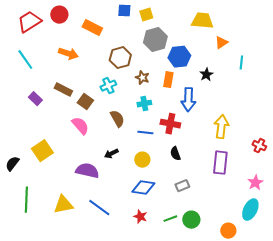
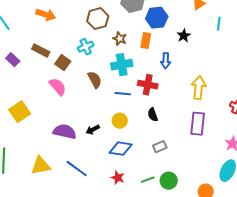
blue arrow: (188, 100) -> (166, 61), size x0.7
cyan cross: (144, 104) -> (122, 65), size x1.5
black arrow: (111, 154) -> (93, 130), moved

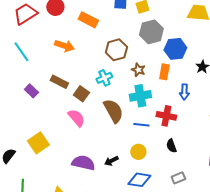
brown semicircle: (95, 80) -> (113, 111), size x1.4

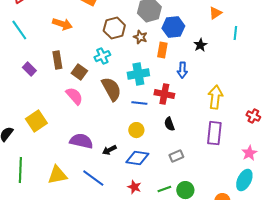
brown star: (138, 70) -> (140, 37), moved
brown rectangle: (59, 82) -> (57, 60), turned 54
black arrow: (111, 161) -> (109, 150), moved

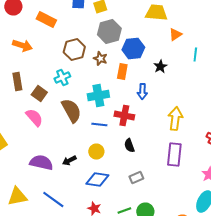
black arrow: (109, 150) -> (69, 160), moved

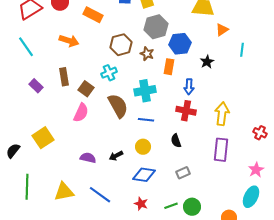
red cross: (124, 116) -> (186, 111), moved
pink semicircle: (34, 118) -> (81, 113), turned 66
purple semicircle: (41, 162) -> (88, 158), size x0.7

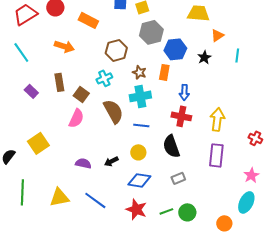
brown star: (147, 54) -> (139, 72), moved
black star: (207, 62) -> (204, 57), moved
black semicircle: (176, 141) -> (171, 146), size x1.6
red star: (141, 204) -> (136, 209), size x1.5

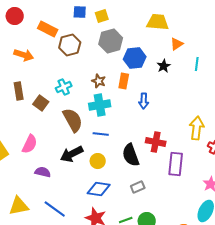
brown hexagon: (116, 50) -> (70, 45), moved
red cross: (181, 116) -> (156, 142), moved
pink semicircle: (76, 118) -> (30, 144), moved
yellow arrow: (217, 119) -> (197, 128), moved
black arrow: (111, 161) -> (72, 154), moved, size x1.6

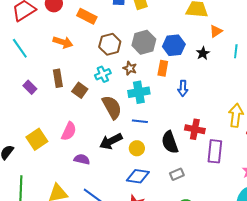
gray hexagon: (111, 41) -> (144, 42), moved
brown hexagon: (70, 45) -> (110, 44), moved
brown star: (99, 81) -> (130, 68), moved

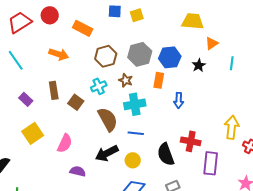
yellow square: (37, 139) -> (33, 133), moved

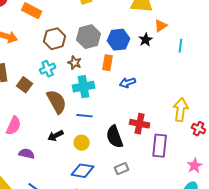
black star: (199, 65) -> (146, 40), moved
blue arrow: (179, 100) -> (128, 83), turned 70
black arrow: (107, 153) -> (56, 136), size x0.7

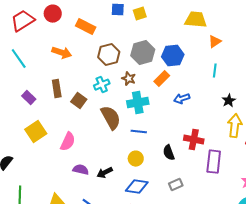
black star: (146, 40) -> (229, 101), moved
cyan line: (181, 46) -> (215, 71), moved
orange rectangle: (108, 63) -> (162, 79), turned 35
black arrow: (56, 136) -> (105, 173), moved
black semicircle: (115, 137) -> (169, 153), size x0.7

